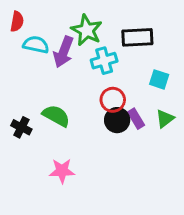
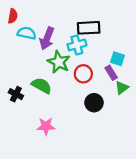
green star: (87, 30) -> (59, 62), moved
black rectangle: (137, 37) -> (89, 28), moved
purple rectangle: (136, 119) -> (111, 73), moved
black circle: (117, 120) -> (94, 103), moved

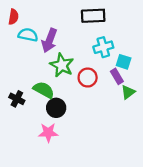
black rectangle: (89, 28) -> (93, 16), moved
cyan cross: (77, 45) -> (103, 47), moved
black circle: (94, 103) -> (56, 108), moved

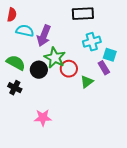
red circle: (88, 78) -> (69, 69), moved
green semicircle: (44, 90) -> (16, 63), moved
green triangle: (128, 92) -> (87, 82), moved
black circle: (56, 108) -> (39, 70), moved

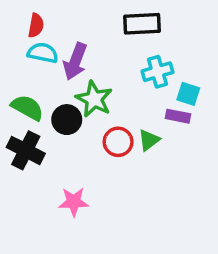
red semicircle: (12, 15) -> (36, 25), moved
purple rectangle: (104, 68) -> (178, 116), turned -48
red circle: (69, 69) -> (118, 142), moved
black cross: (15, 88) -> (26, 150), size x1.5

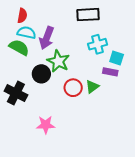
green semicircle: (27, 108) -> (19, 47), moved

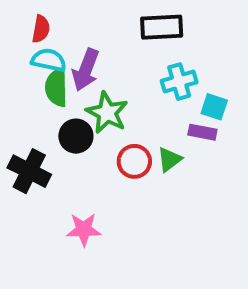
green semicircle: (19, 47) -> (56, 87), moved, turned -120

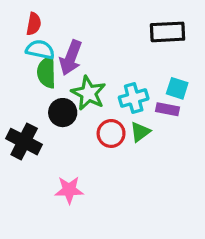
black rectangle: (162, 27) -> (167, 32), moved
cyan cross: (179, 82) -> (134, 98), moved

